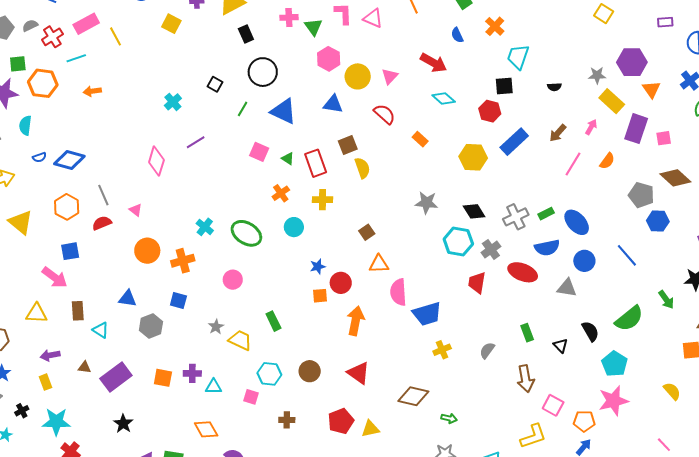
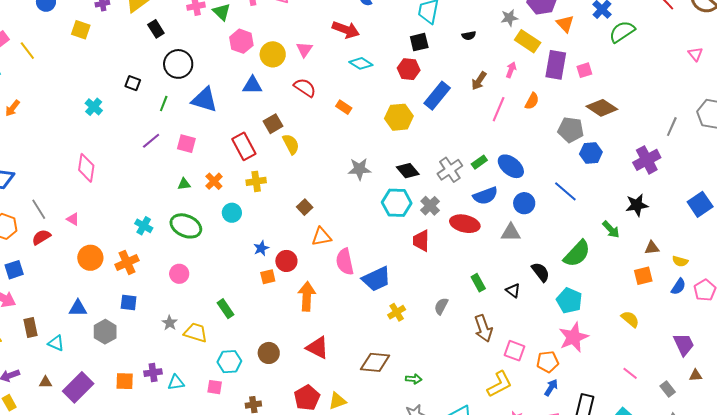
orange arrow: (92, 91) -> (12, 108), turned -36
purple line: (196, 142) -> (151, 141), moved
green triangle: (288, 159) -> (184, 184), moved, turned -32

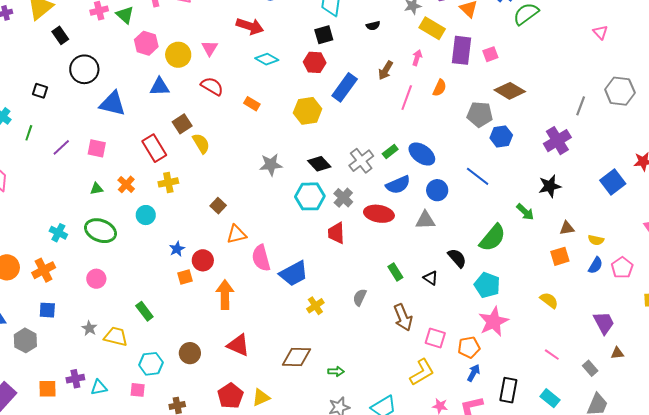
green line: (164, 103) -> (29, 133), moved

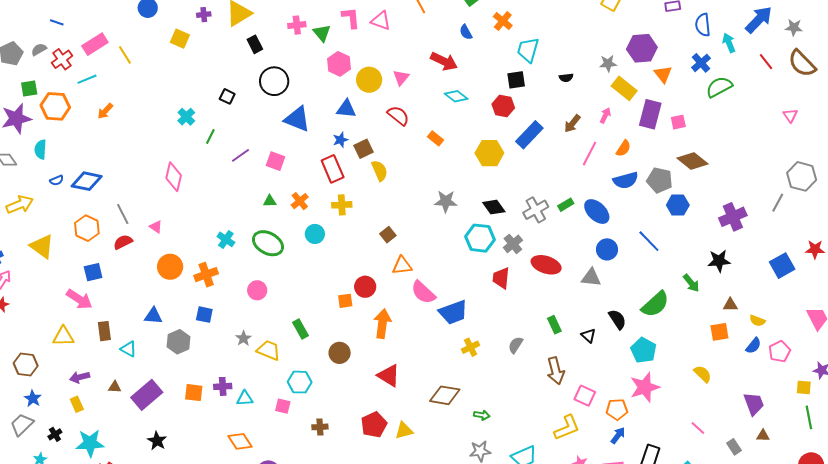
gray line: (581, 106) -> (778, 203), moved
blue semicircle: (398, 185) -> (626, 180), moved
blue star: (177, 249) -> (340, 140), moved
pink semicircle: (261, 258) -> (423, 292), turned -40
brown circle: (190, 353) -> (340, 353), moved

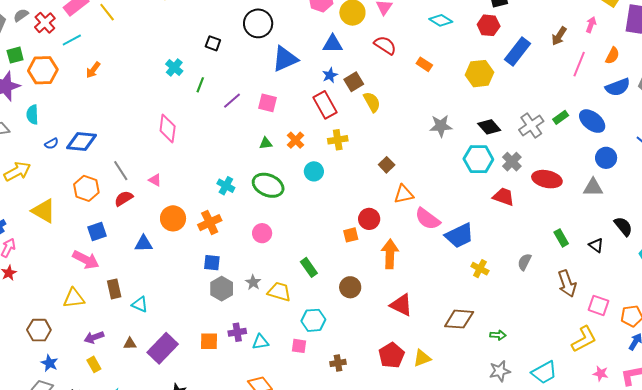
blue triangle: (297, 119) -> (285, 59), turned -40
red trapezoid: (501, 278) -> (504, 197), turned 110
blue triangle: (153, 316) -> (143, 244), moved
gray hexagon: (178, 342) -> (222, 289), moved
yellow cross: (471, 347) -> (480, 269), turned -30

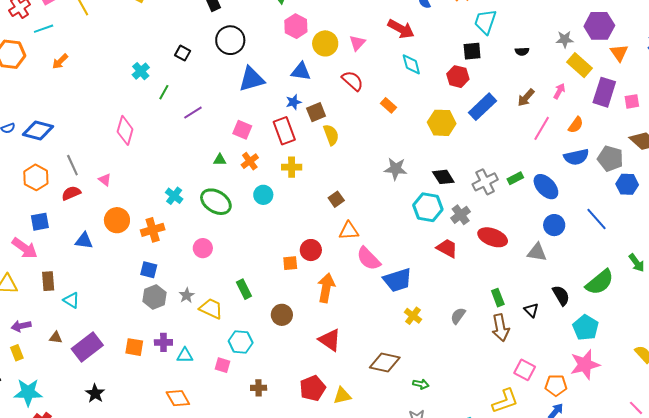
cyan diamond: (441, 20) -> (411, 64), turned 35
pink square: (267, 103) -> (242, 130), moved
brown arrow: (567, 284) -> (500, 328), moved

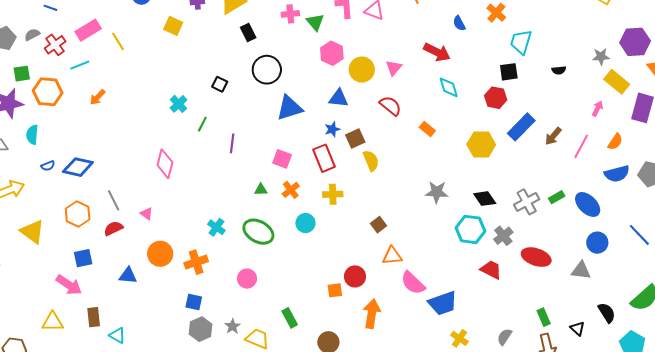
brown arrow: (526, 98) -> (553, 136), moved
purple line: (193, 113) -> (232, 143), turned -48

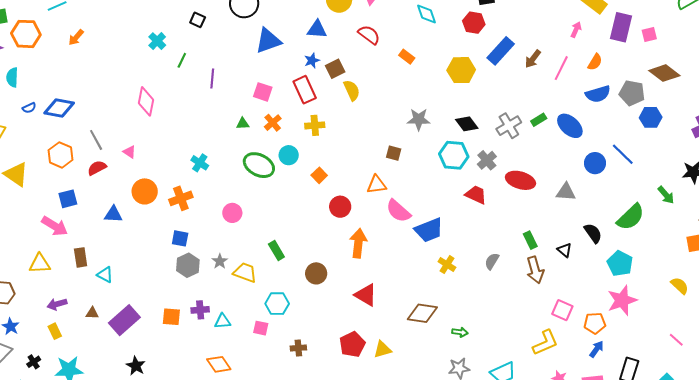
brown square: (378, 225) -> (394, 153), moved, turned -35
green ellipse: (258, 232) -> (259, 165), moved
blue circle: (597, 243) -> (595, 163), moved
orange square: (335, 290) -> (319, 175), moved, turned -35

